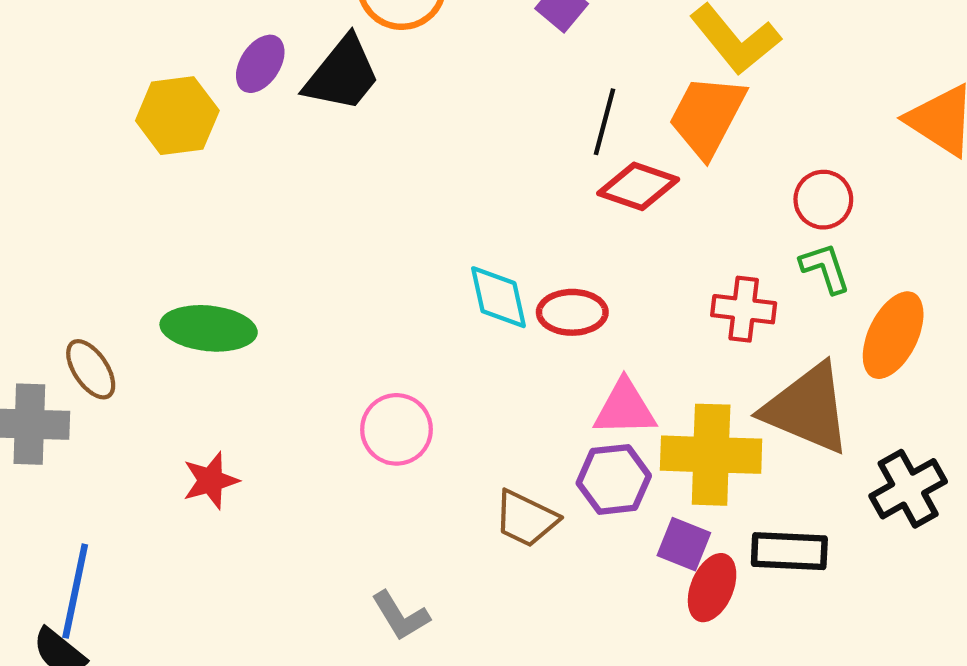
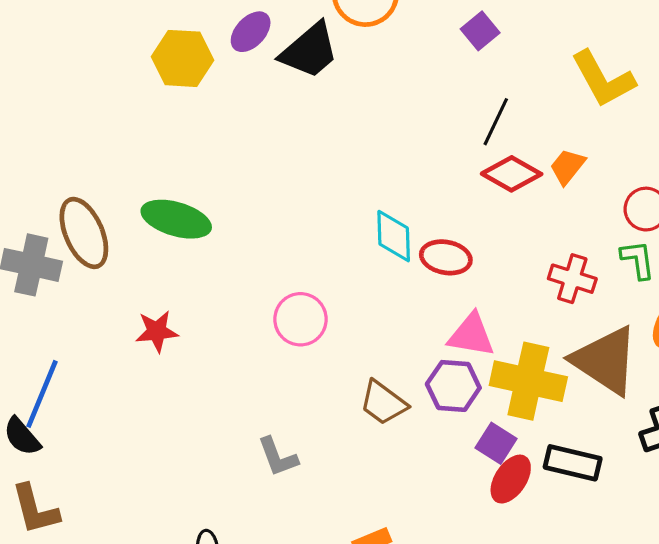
orange trapezoid: (707, 116) -> (567, 167), moved, size x0.6
brown ellipse: (91, 369) -> (84, 233), size x1.5

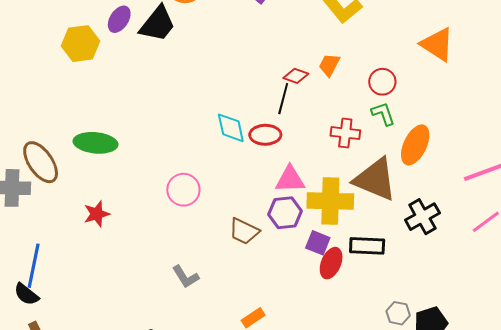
black line: (496, 122) -> (283, 99), moved
red diamond: (512, 174) -> (296, 76), size x0.7

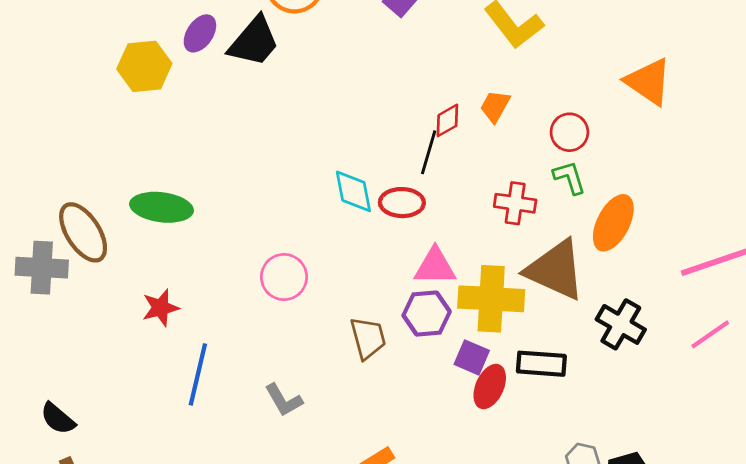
red diamond: (296, 76) -> (447, 120), turned -50
black cross: (422, 217) -> (621, 324), turned -32
brown trapezoid: (244, 231) -> (368, 338), turned -132
blue line: (34, 266) -> (198, 374), moved

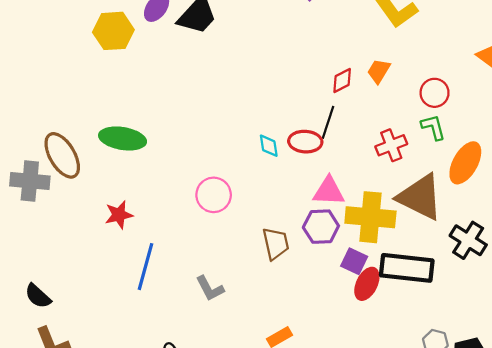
black line: (429, 152) -> (328, 122), moved
cyan diamond: (353, 191) -> (269, 146), moved, size x0.7
red cross: (515, 203) -> (391, 145), turned -32
black rectangle: (541, 364) -> (407, 268), size x1.4

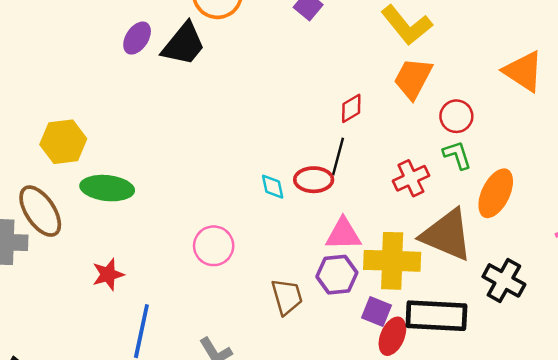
yellow hexagon: (113, 31) -> (63, 142), moved
orange trapezoid: (379, 71) -> (413, 78), moved, size x1.5

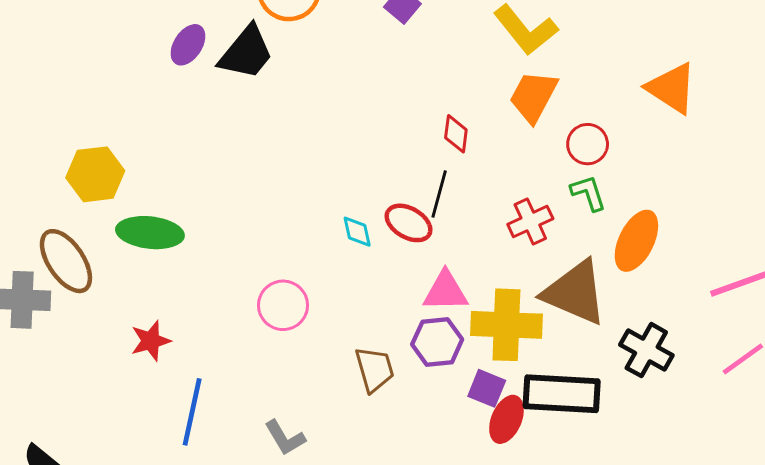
red diamond: (351, 108) -> (456, 134), turned -52
red ellipse: (314, 180) -> (409, 223), turned 30

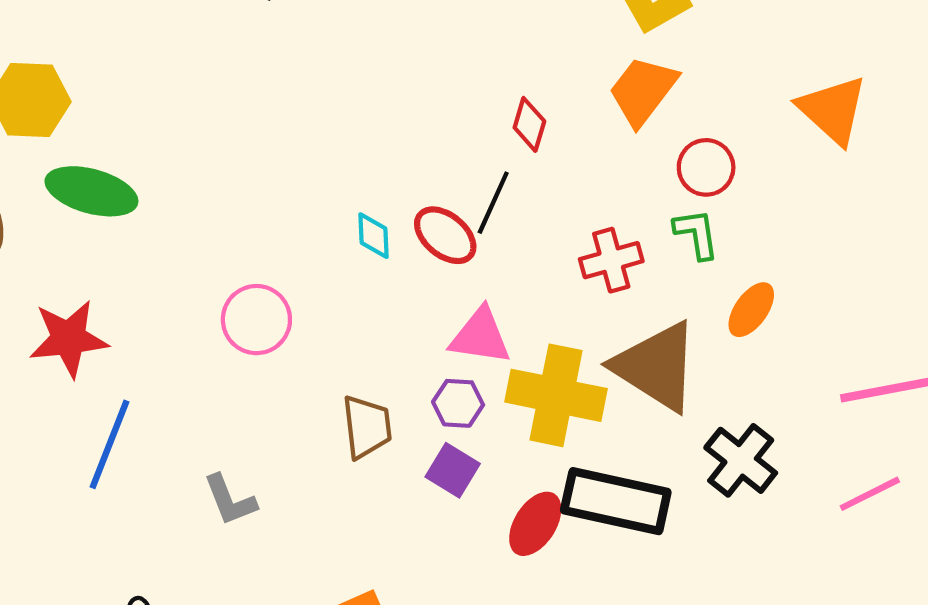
orange ellipse: (636, 241) -> (751, 310), size x0.7
red star: (151, 341) -> (69, 339), size x1.4
purple hexagon: (437, 342) -> (458, 403), size x0.7
purple square: (487, 388) -> (453, 470), moved

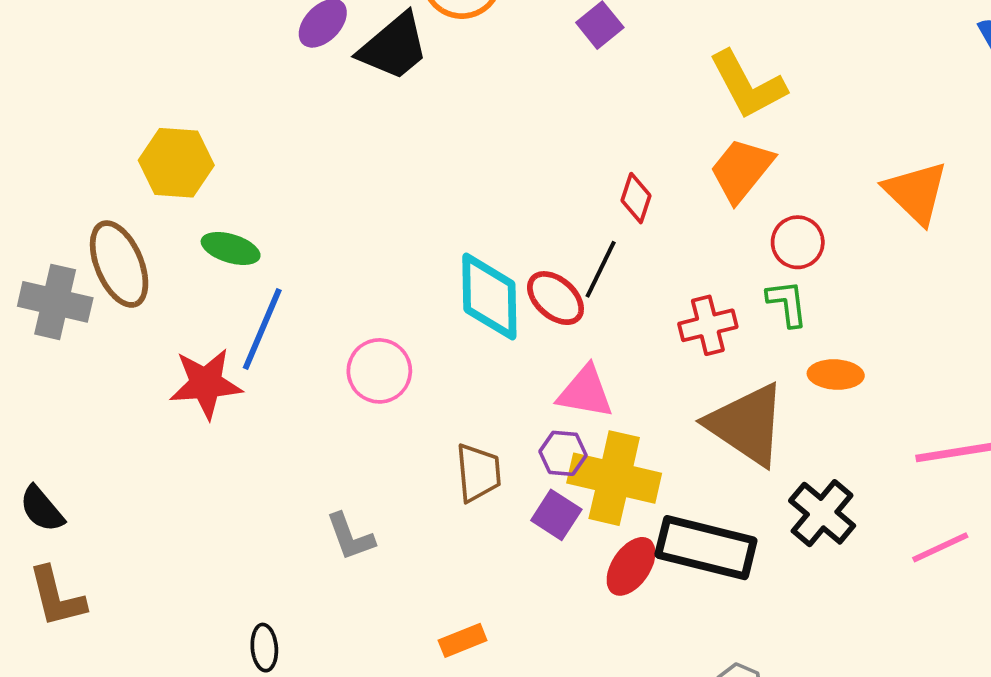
green ellipse: (91, 191) -> (231, 248), size x0.7
cyan diamond: (373, 236) -> (489, 297), size x2.0
orange ellipse: (751, 310) -> (836, 375), turned 56
yellow cross: (556, 395) -> (614, 478), moved
blue line: (110, 444) -> (262, 329), moved

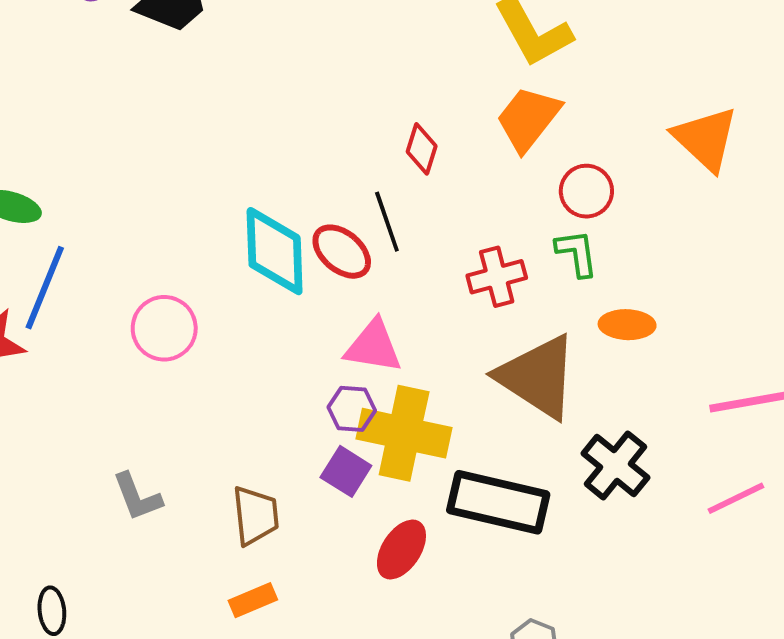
black line: (601, 269) -> (387, 222), turned -44
brown trapezoid: (478, 473) -> (255, 516), moved
red ellipse: (631, 566) -> (401, 549), moved

